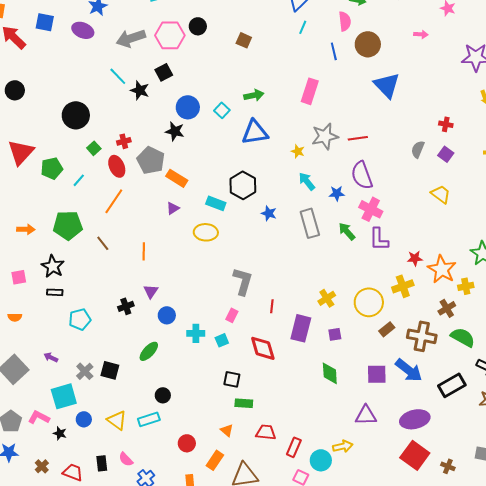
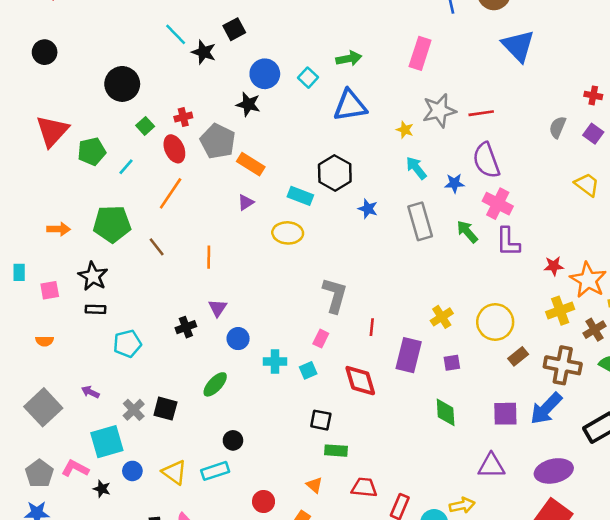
yellow cross: (403, 286) -> (560, 311), moved
blue arrow: (409, 370) -> (546, 409), turned 96

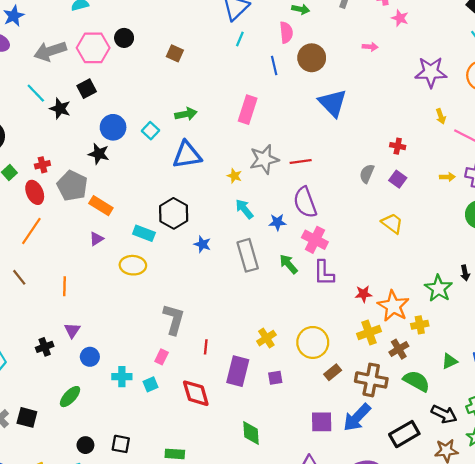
green diamond: (446, 412) -> (251, 433), moved
black square: (321, 420) -> (121, 444), moved

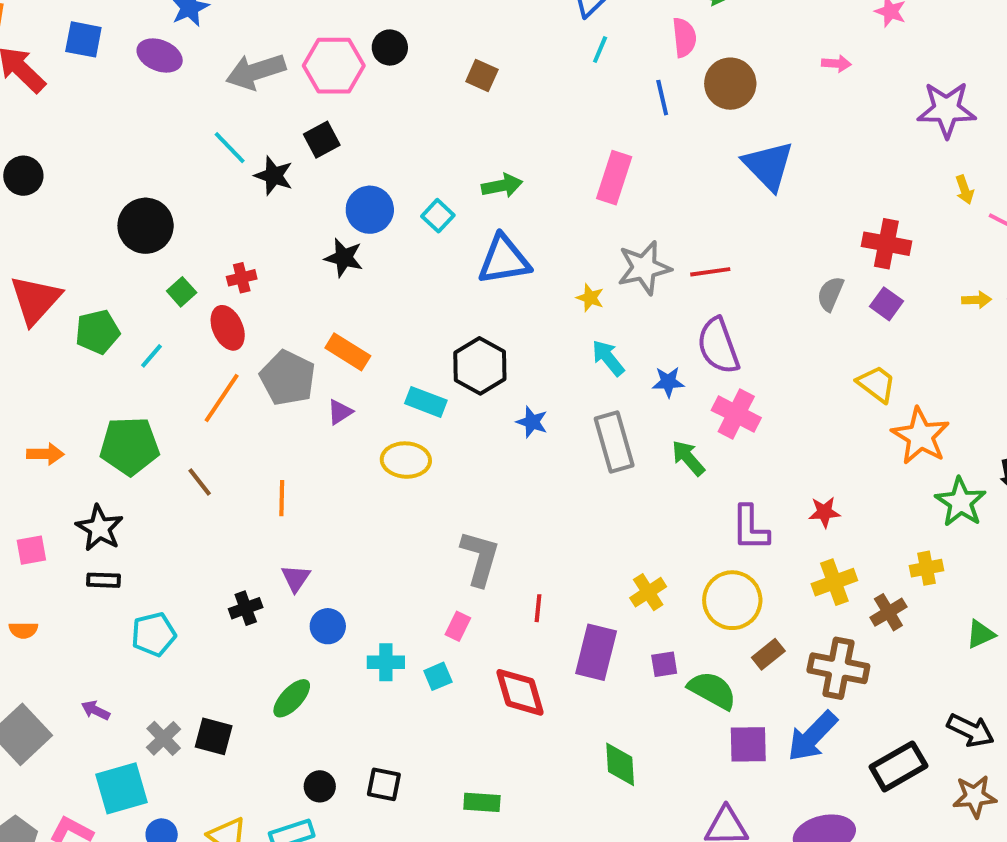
red cross: (398, 146) -> (886, 244), size x1.6
gray pentagon: (72, 186) -> (288, 378), moved
purple L-shape: (324, 273) -> (750, 528), moved
orange star: (393, 306) -> (921, 436), moved
green semicircle: (416, 381) -> (712, 690), moved

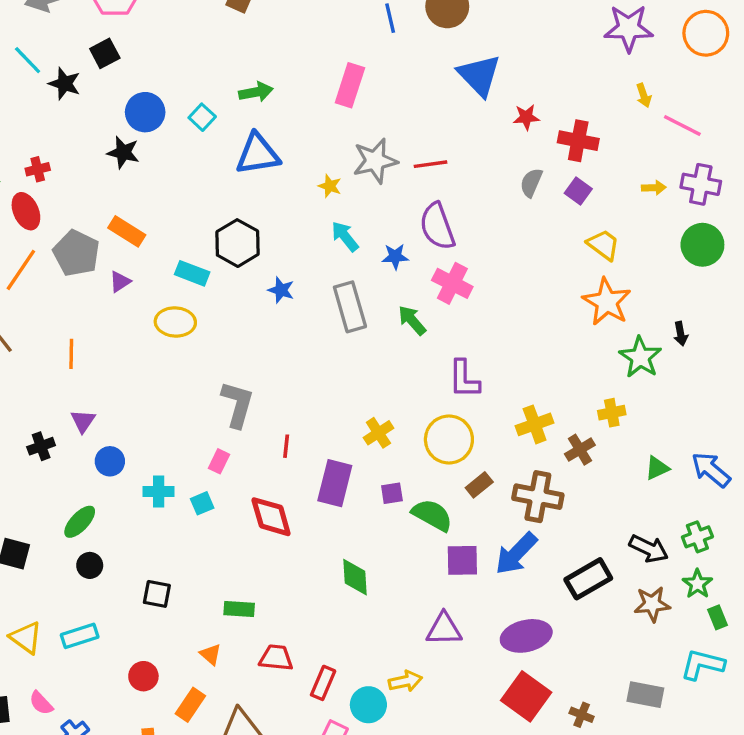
yellow trapezoid: (876, 384) -> (603, 245), moved
red star: (824, 512) -> (526, 117), moved
black circle: (320, 786) -> (90, 565), moved

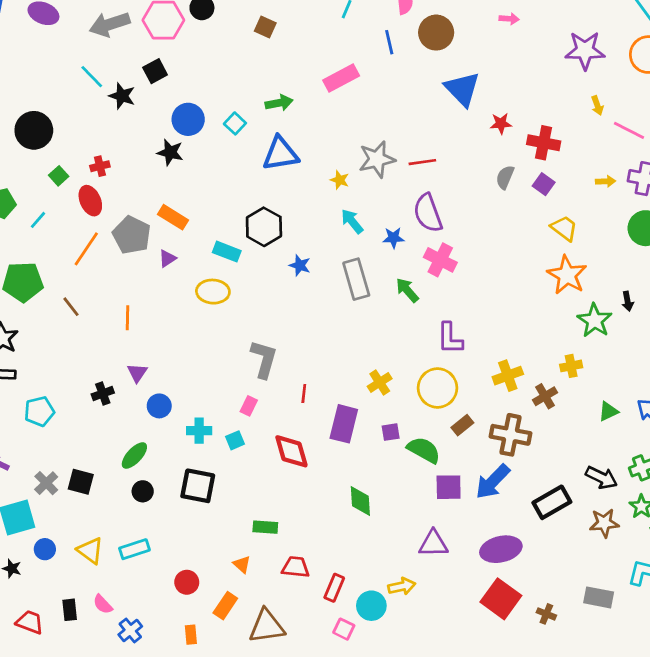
pink rectangle: (350, 85) -> (341, 78), moved, turned 44
black square: (157, 594) -> (198, 486), moved, size x1.5

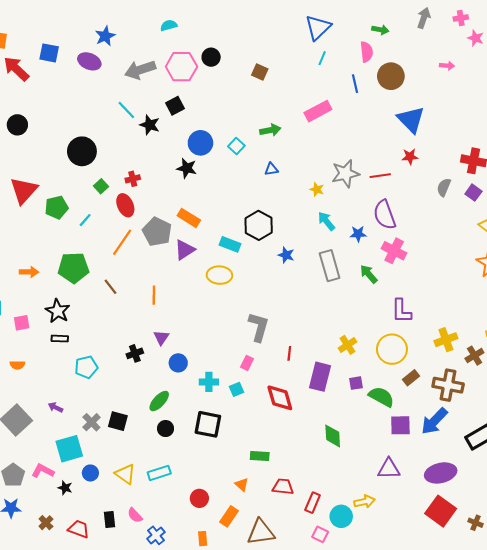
red star: (501, 123) -> (410, 157), moved
blue triangle: (280, 154) -> (271, 169), size x0.5
purple triangle: (167, 258) -> (185, 250), size x1.5

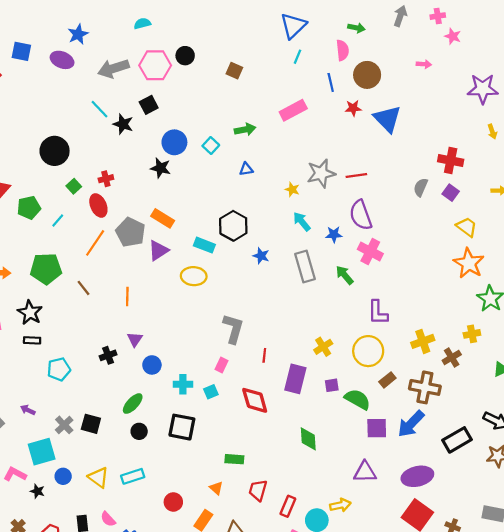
red star: (410, 157) -> (353, 108), moved
red trapezoid: (283, 487) -> (258, 490), turned -80

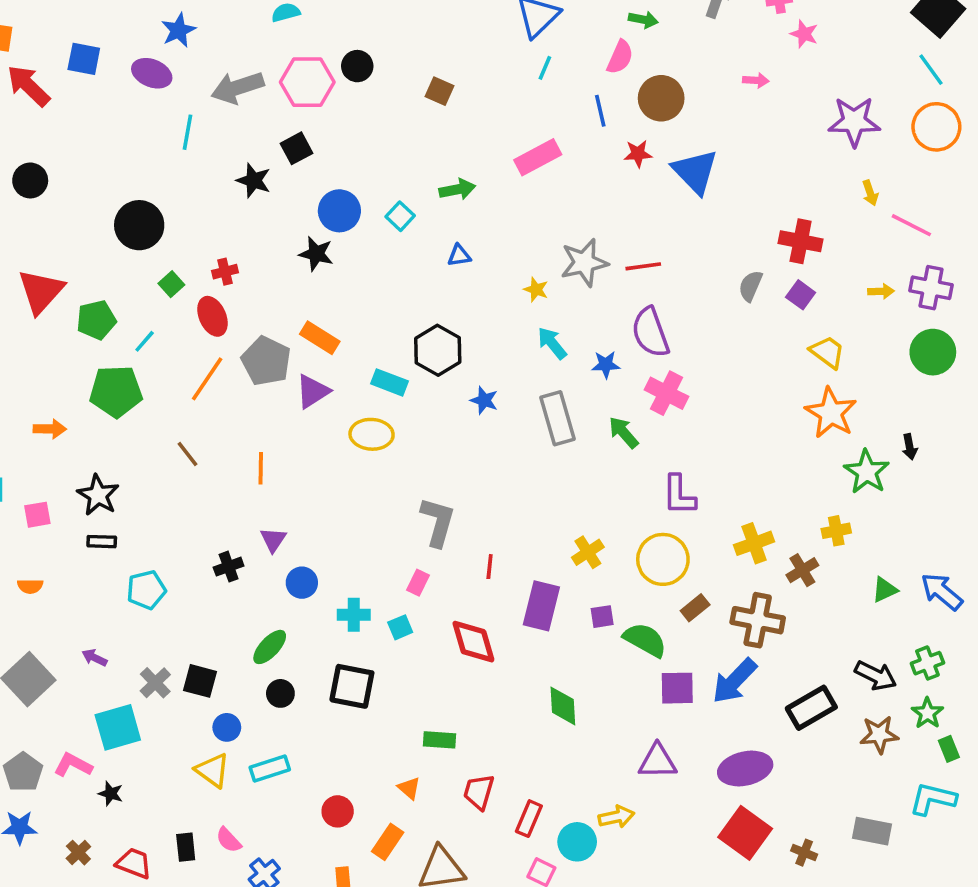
pink semicircle: (342, 50) -> (620, 57), turned 30
cyan line: (99, 109) -> (187, 132), moved, turned 54
green pentagon: (46, 269) -> (116, 391), moved
blue circle: (63, 476) -> (227, 727), moved

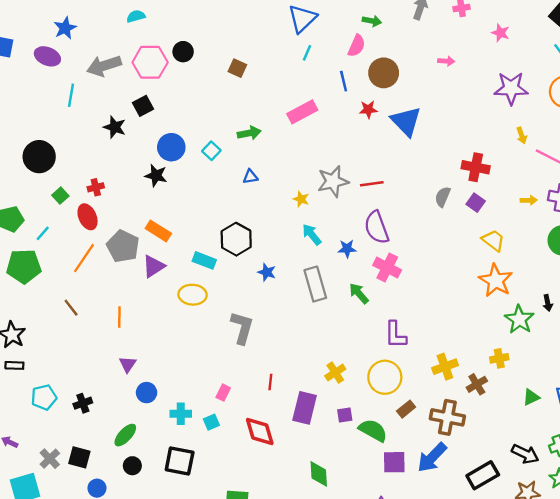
pink star: (804, 34) -> (500, 33), moved
gray L-shape: (438, 522) -> (242, 328), moved
black cross: (229, 567) -> (83, 403), moved

